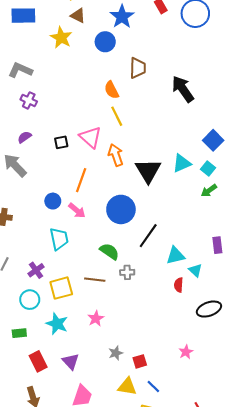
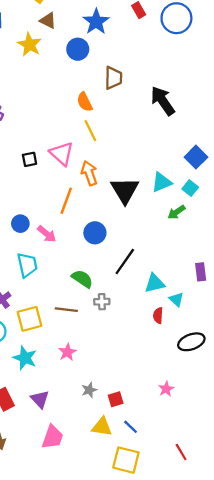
orange line: (81, 180) -> (66, 201), moved
green arrow: (209, 191) -> (176, 212), moved
blue circle: (121, 209) -> (95, 233), size x0.7

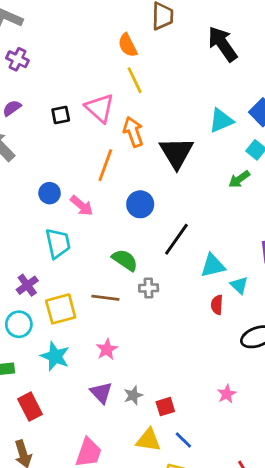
cyan triangle: (162, 182) -> (221, 121), moved
purple triangle: (40, 399) -> (101, 393), moved

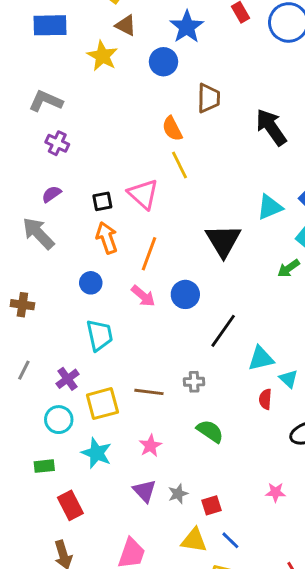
orange arrow: (133, 132) -> (107, 238), moved
pink arrow: (82, 206) -> (143, 296), moved
green semicircle: (125, 260) -> (210, 431), moved
pink star: (227, 394) -> (275, 492), turned 30

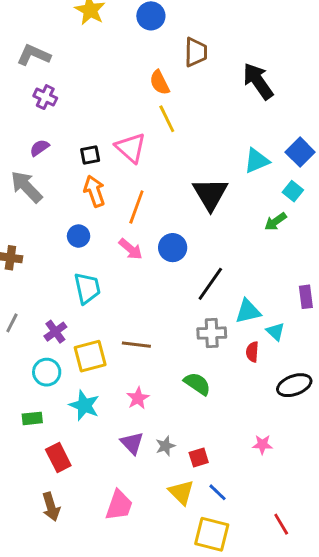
gray cross: (194, 382) -> (212, 333), moved, size x1.4
yellow triangle: (194, 540) -> (181, 492), turned 36

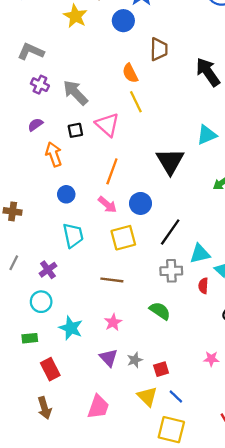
gray arrow: (26, 187) -> (75, 93), moved
orange arrow: (94, 191) -> (54, 154), moved
yellow square: (90, 356) -> (123, 238), moved

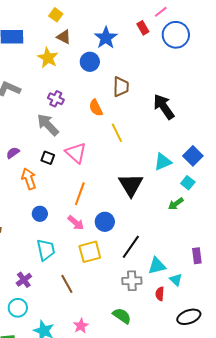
purple cross: (40, 85) -> (56, 99), moved
yellow line: (136, 102) -> (117, 133), moved
black square: (75, 130) -> (48, 158), turned 32
brown line: (112, 280) -> (67, 284), moved, turned 54

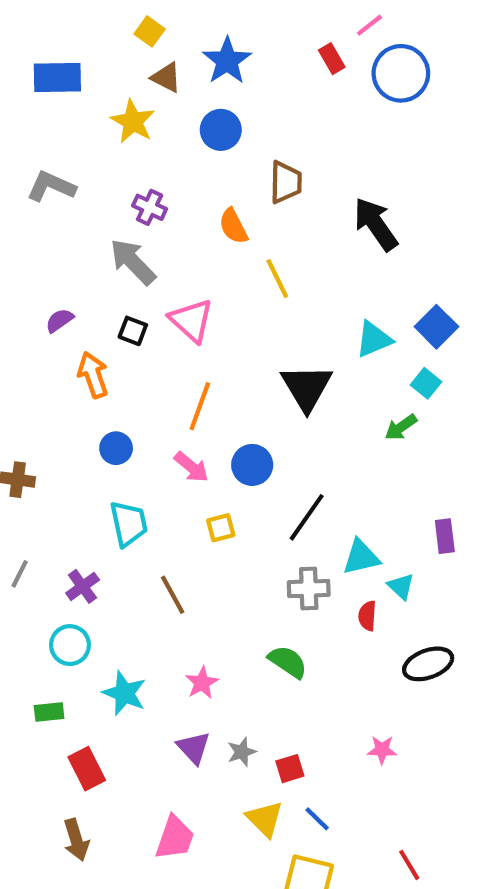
blue star: (106, 38) -> (227, 61), moved
yellow square: (90, 252) -> (221, 528), size x0.6

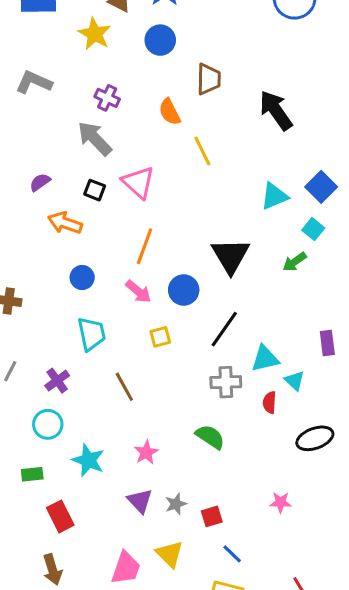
orange arrow: (93, 375) -> (65, 223), turned -52
black triangle: (307, 387) -> (231, 256), moved
yellow triangle: (265, 819) -> (170, 554), moved

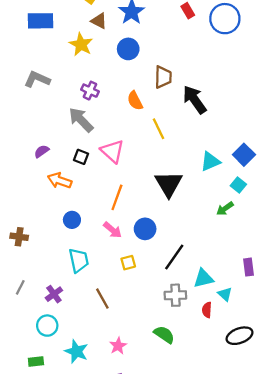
black arrow: (276, 110) -> (195, 100), moved
black triangle: (231, 256) -> (169, 184), moved

